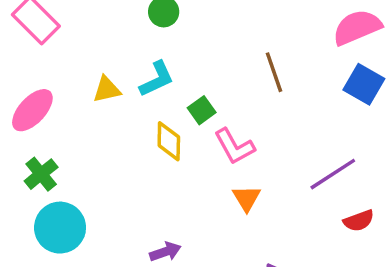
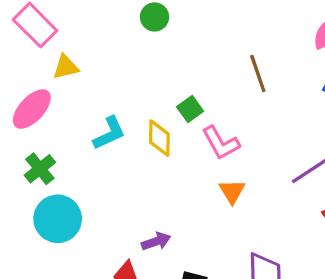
cyan L-shape: (157, 79) -> (109, 133), moved
yellow triangle: (107, 89) -> (66, 67), moved

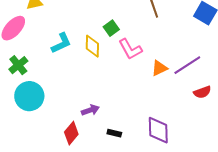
orange triangle: (232, 191) -> (159, 68), moved, turned 36

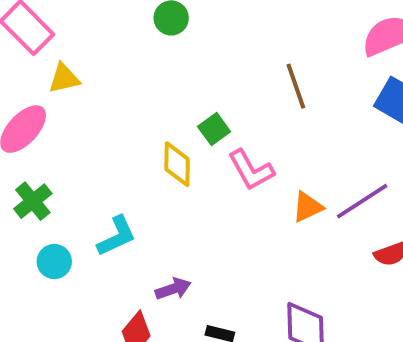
cyan L-shape: (61, 43) -> (117, 236), moved
cyan circle: (29, 96) -> (54, 262), size x0.6

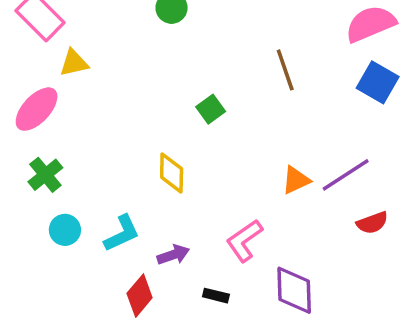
yellow diamond: (177, 164) -> (172, 173), moved
pink L-shape: (251, 170) -> (244, 241), moved, turned 84
cyan L-shape: (117, 236) -> (122, 233), moved

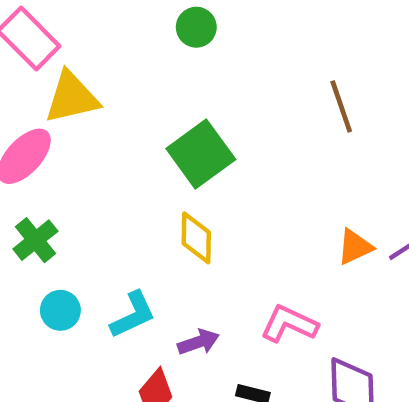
yellow triangle: (74, 63) -> (72, 97), size x1.5
green square: (211, 109) -> (201, 154), moved, size x1.8
pink L-shape: (244, 241) -> (289, 324), turned 60

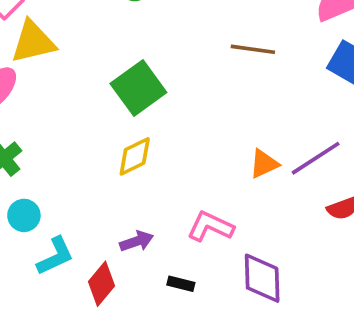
brown line: (341, 106) -> (253, 49), turned -63
yellow diamond: (196, 238) -> (135, 156), turned 63
cyan L-shape: (133, 315) -> (55, 256), moved

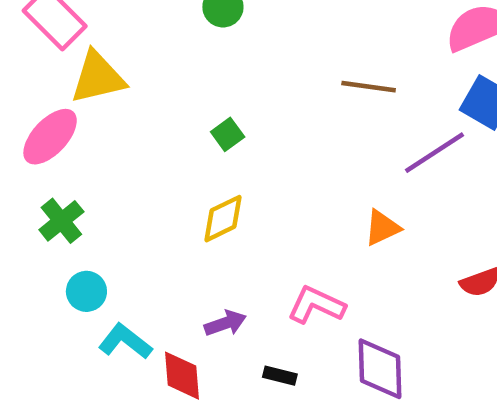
green square: (138, 88) -> (228, 134), size x0.5
purple line: (316, 158) -> (435, 153), moved
cyan L-shape: (55, 256) -> (125, 341), turned -117
red diamond: (101, 284) -> (182, 376), turned -45

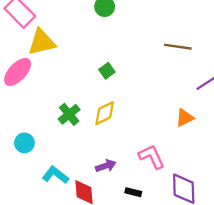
green cross: (61, 221) -> (69, 114), moved
cyan circle: (86, 291) -> (24, 143), moved
pink L-shape: (316, 305) -> (152, 157), turned 40

